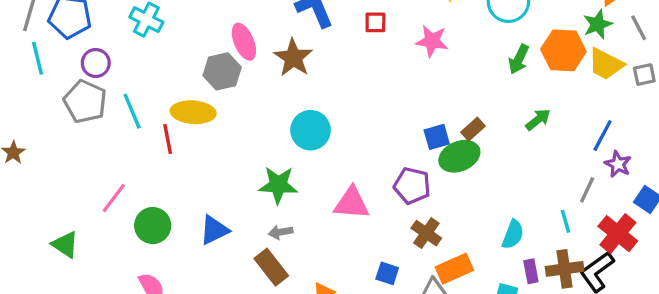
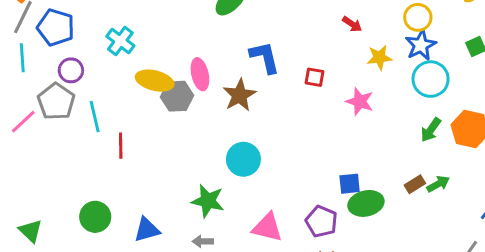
yellow ellipse: (193, 112) -> (155, 81), moved
brown rectangle: (473, 129) -> (415, 184), moved
pink line: (114, 198) -> (23, 122), moved
green triangle: (65, 245) -> (31, 231), moved

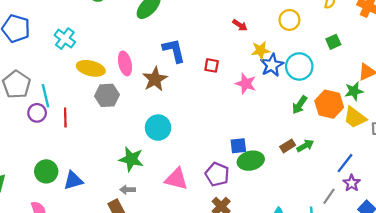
blue star: (421, 45) -> (272, 65), moved
purple circle: (71, 70) -> (37, 113), moved
gray hexagon: (177, 96) -> (107, 95), moved
blue triangle: (147, 230) -> (73, 180), moved

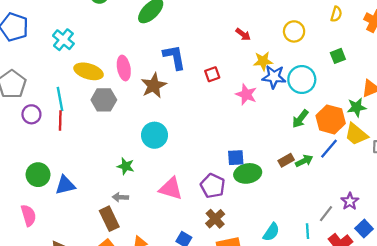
red square: (212, 65) -> (212, 74), turned -32
blue star: (272, 65) -> (274, 77), turned 30
cyan line: (46, 96) -> (60, 99), moved
green star: (131, 159) -> (126, 166), size x0.7
blue line: (345, 163) -> (329, 149), moved

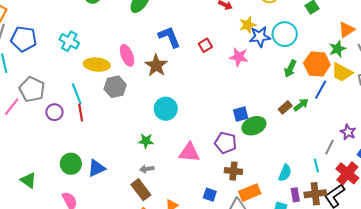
brown cross: (215, 219) -> (233, 171), turned -30

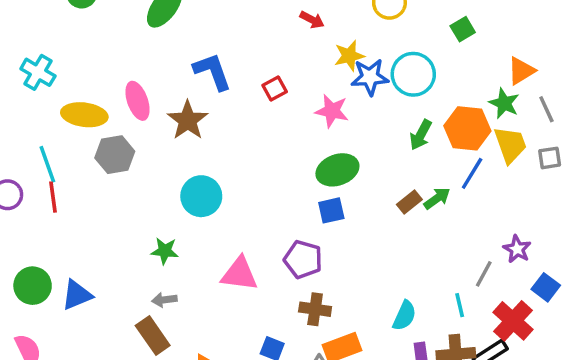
green star: (337, 49) -> (504, 103), turned -30
yellow trapezoid: (342, 72) -> (510, 145), turned -140
green ellipse: (254, 126) -> (337, 170), moved

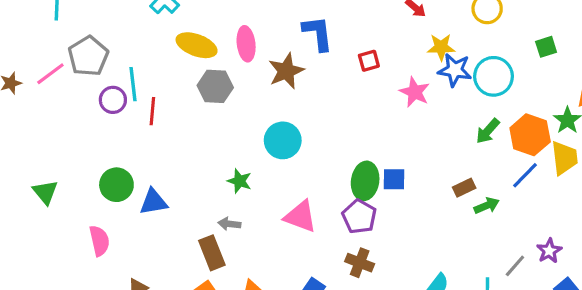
cyan line: (47, 164) -> (133, 84), moved
green ellipse: (337, 170) -> (365, 181), moved, turned -75
green arrow: (437, 198) -> (487, 206), moved

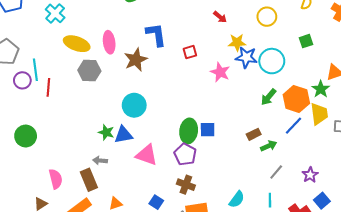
blue triangle: (153, 202) -> (124, 135), moved
pink semicircle: (99, 241) -> (56, 179), moved
gray line: (515, 266) -> (276, 172), moved

